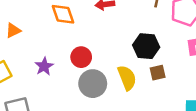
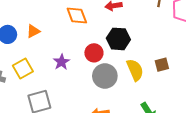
black hexagon: (146, 46) -> (118, 39), moved

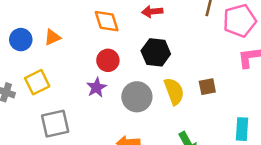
red circle: (94, 53) -> (108, 60), moved
purple star: (62, 62) -> (96, 87), moved

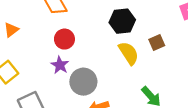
black hexagon: (156, 52) -> (122, 21), moved
gray circle: (137, 97) -> (83, 82), moved

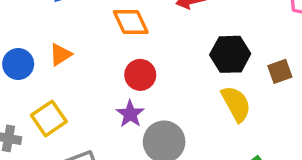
brown square: (157, 42) -> (280, 71), moved

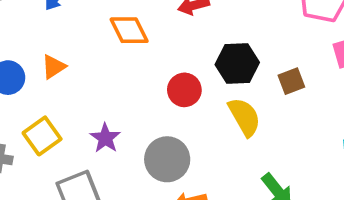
red circle: (140, 75) -> (184, 90), moved
purple star: (130, 114) -> (105, 138), moved

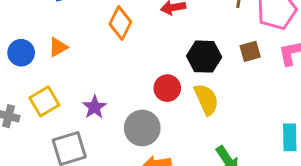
orange diamond: (129, 30) -> (120, 23), turned 48
brown square: (291, 81) -> (250, 51), moved
red circle: (184, 90) -> (167, 88), moved

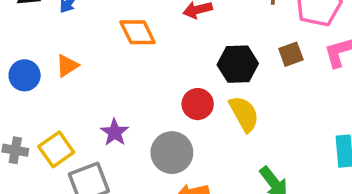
orange diamond: (120, 23) -> (138, 32), turned -48
yellow square: (44, 101) -> (56, 149), moved

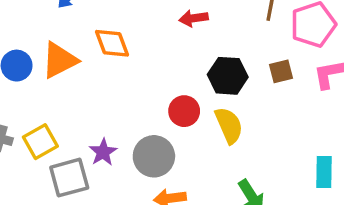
orange diamond: (138, 32) -> (112, 43), moved
orange triangle: (67, 66) -> (59, 60), size x1.6
purple star: (115, 132) -> (103, 152), moved

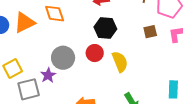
black hexagon: (228, 76) -> (105, 28), moved
gray circle: (154, 156) -> (63, 58), moved

